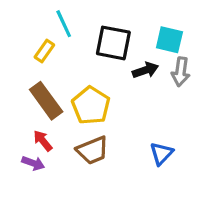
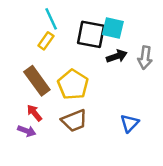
cyan square: (169, 40) -> (113, 28), moved
yellow rectangle: (44, 51) -> (46, 41), moved

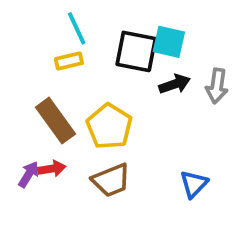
yellow rectangle: (46, 41) -> (69, 61), turned 42
red arrow: (34, 113) -> (52, 169), turned 120
purple arrow: (27, 131) -> (29, 174), moved, turned -78

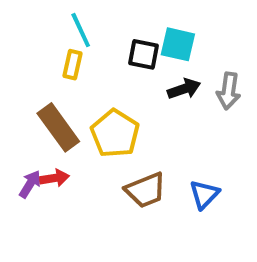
black square: (136, 51) -> (143, 54), size x0.7
yellow rectangle: (69, 61) -> (73, 65), turned -64
brown trapezoid: (111, 180) -> (145, 190), moved

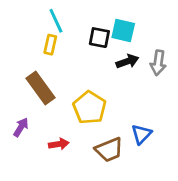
yellow pentagon: (115, 133) -> (90, 108), moved
red arrow: (54, 178) -> (59, 144), moved
brown trapezoid: (145, 190) -> (109, 150), moved

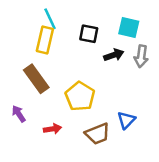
cyan square: (123, 31) -> (129, 28), moved
yellow rectangle: (50, 45) -> (45, 40), size x1.5
purple arrow: (21, 127) -> (19, 114), turned -66

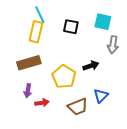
black arrow: (114, 55) -> (91, 66), moved
brown rectangle: (36, 79) -> (29, 63), turned -70
purple arrow: (19, 114) -> (28, 91), moved, turned -136

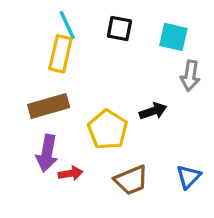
black square: (71, 27) -> (119, 29), moved
purple arrow: (28, 91) -> (47, 153), size x1.5
blue triangle: (101, 96) -> (188, 177), moved

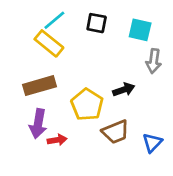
cyan line: (67, 25) -> (54, 20), turned 75
yellow rectangle: (60, 54) -> (49, 43), turned -64
brown trapezoid: (131, 180) -> (116, 132), moved

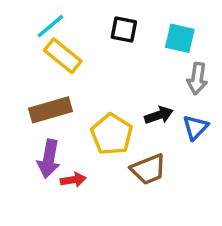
cyan line: (54, 20) -> (51, 26), moved
blue triangle: (152, 143) -> (196, 127), moved

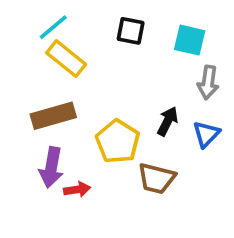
black arrow: (159, 115) -> (167, 121), turned -44
brown trapezoid: (148, 169) -> (156, 178), turned 36

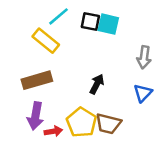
cyan line: (53, 27) -> (59, 16), moved
cyan square: (190, 40) -> (108, 24), moved
black arrow: (167, 121) -> (97, 84), moved
yellow pentagon: (118, 142) -> (81, 122), moved

